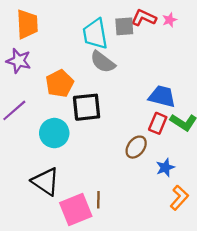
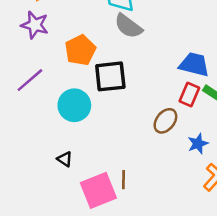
black triangle: (46, 182) -> (65, 159), size x0.5

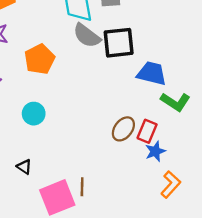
black square: (110, 76) -> (119, 43), moved
red rectangle: (189, 94) -> (147, 131), moved
cyan circle: (74, 105) -> (34, 114), size x0.7

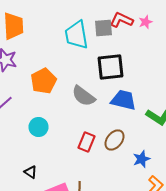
gray semicircle: (87, 36) -> (84, 96), moved
blue trapezoid: (152, 73) -> (124, 100), moved
red rectangle: (147, 131) -> (86, 142), moved

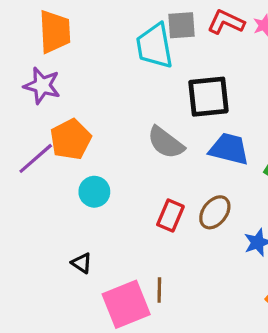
gray square: (104, 28) -> (182, 25), moved
orange pentagon: (44, 81) -> (71, 139), moved

